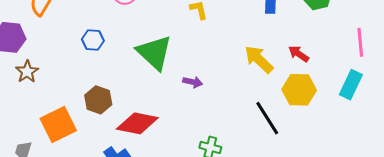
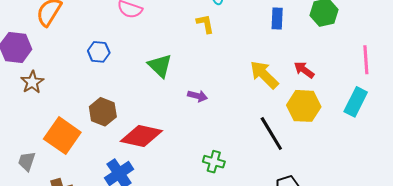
green triangle: (154, 53) -> (160, 66), size x0.7
orange square: (58, 124) -> (62, 136), turned -30

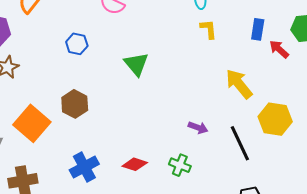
yellow L-shape: (205, 24) -> (209, 29), moved
red arrow: (304, 70) -> (279, 49), moved
purple arrow: (198, 96) -> (198, 128), moved
red diamond: (141, 136) -> (135, 164), moved, size x0.6

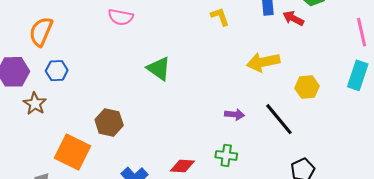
blue hexagon: (77, 44) -> (57, 71), moved
yellow arrow: (239, 84) -> (263, 62), turned -48
yellow hexagon: (275, 119) -> (307, 87), size x0.7

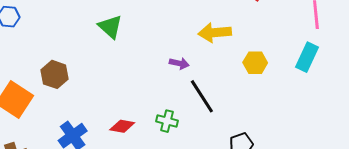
purple arrow: (235, 114) -> (179, 63), moved
black line: (279, 119) -> (202, 96), moved

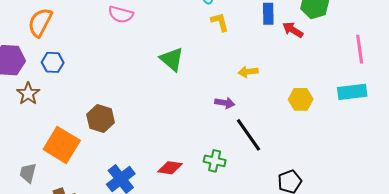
green triangle: (110, 27) -> (172, 59), moved
yellow arrow: (215, 33) -> (248, 72), moved, size x0.6
cyan rectangle: (307, 57) -> (352, 92), turned 60

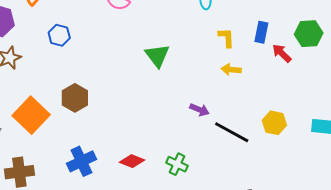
yellow L-shape: (220, 22) -> (226, 38), moved
blue hexagon: (53, 62) -> (59, 35), moved
yellow arrow: (248, 72) -> (231, 70), moved
black line: (249, 135) -> (232, 132), moved, turned -39

